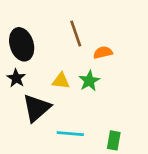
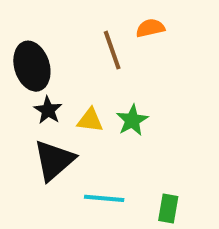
orange semicircle: (103, 52) -> (150, 28), moved
black star: (16, 78) -> (48, 110), moved

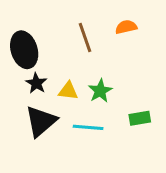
orange semicircle: (150, 28) -> (126, 27), moved
cyan line: (104, 198) -> (88, 127), moved
green rectangle: (168, 208) -> (140, 118), moved, turned 70

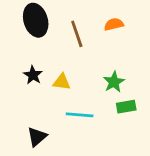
black ellipse: (24, 50) -> (36, 20), moved
green star: (100, 91) -> (114, 82), moved
black triangle: (41, 121) -> (37, 137), moved, size x0.7

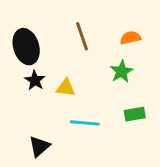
black ellipse: (36, 20) -> (26, 47), moved
orange semicircle: (114, 24) -> (130, 38), moved
green star: (114, 82) -> (122, 72), moved

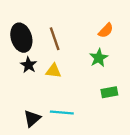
brown line: (82, 36) -> (55, 39), moved
orange semicircle: (130, 38) -> (106, 30), turned 147
cyan line: (85, 123) -> (62, 113), moved

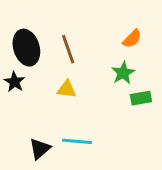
black star: (29, 65) -> (15, 82), moved
green rectangle: (109, 92) -> (141, 98), moved

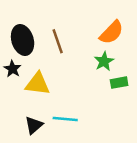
orange semicircle: (132, 39) -> (112, 32), size x1.5
yellow triangle: (67, 89) -> (38, 84), moved, size x1.5

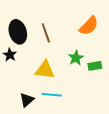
green star: (104, 61) -> (76, 58), moved
yellow triangle: (38, 84) -> (45, 70), moved

